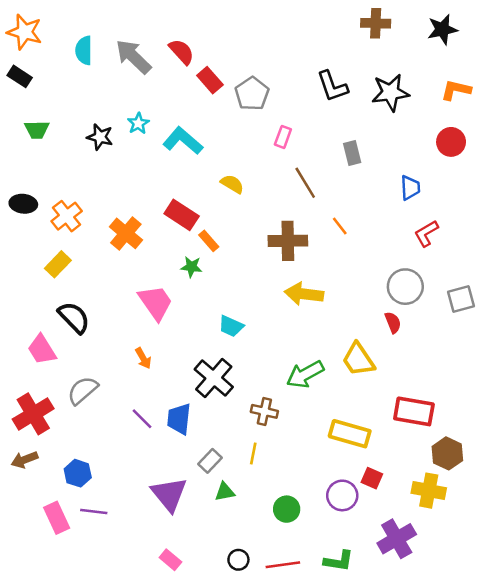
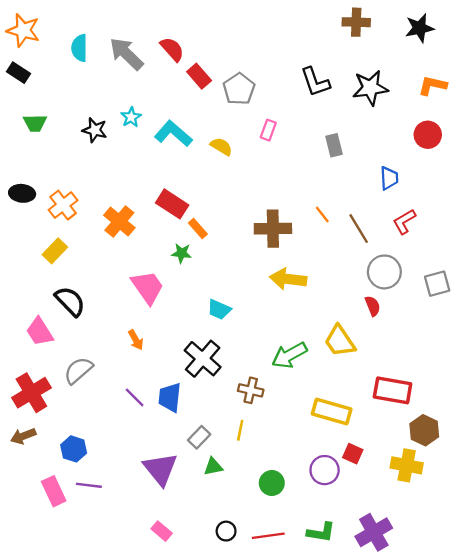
brown line: (305, 183) -> (359, 229), moved
yellow semicircle: (232, 184) -> (221, 146), moved
purple cross: (397, 539) -> (374, 532), moved

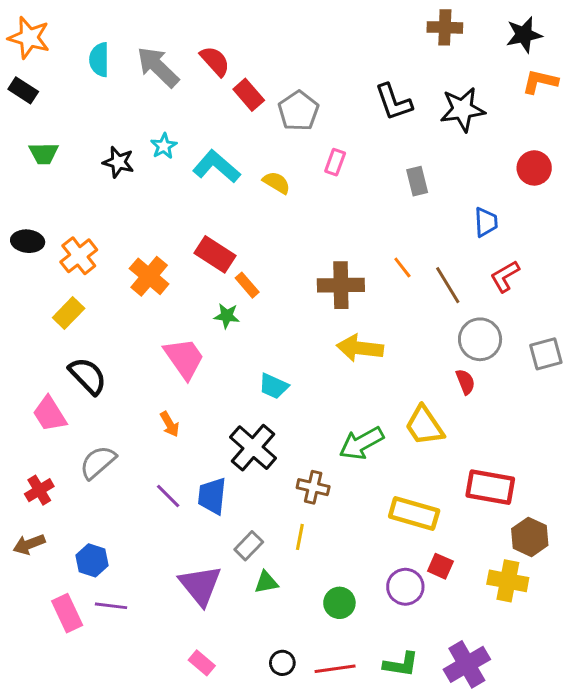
orange L-shape: (432, 85) -> (540, 82), moved
red cross: (31, 393) -> (39, 490), size x0.6

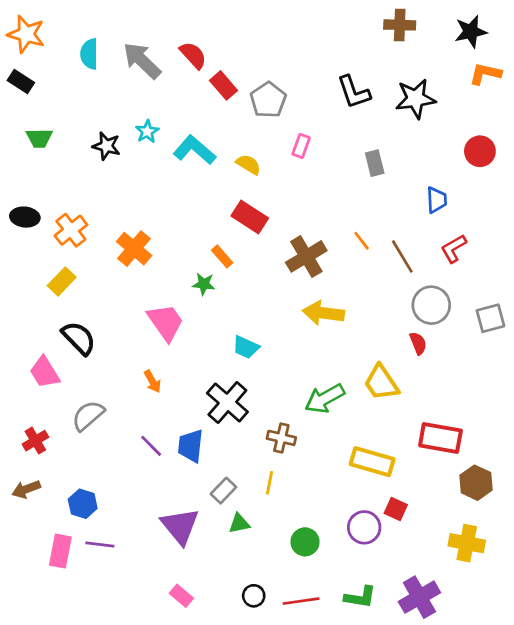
red rectangle: (215, 254) -> (250, 217), moved
brown cross: (341, 285) -> (306, 256), turned -30
yellow cross: (508, 581) -> (467, 543), moved
pink rectangle: (67, 613) -> (60, 551), turned 36

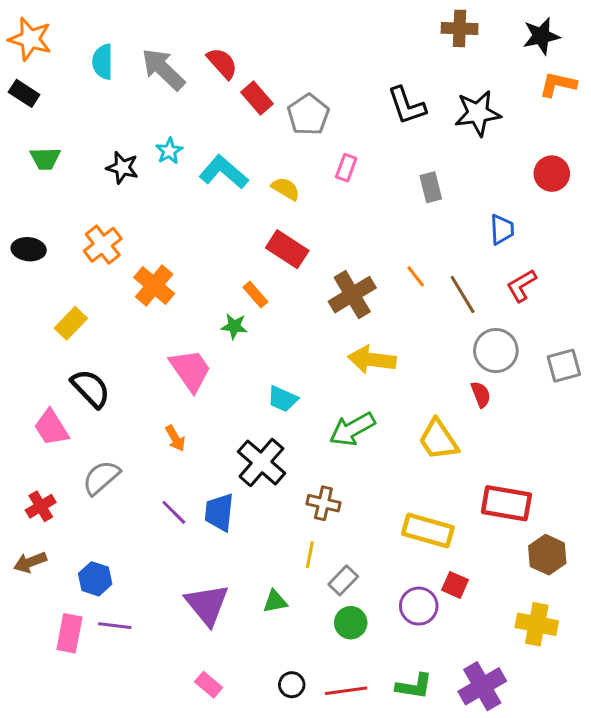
orange cross: (71, 230) -> (103, 245), moved
green arrow: (325, 399) -> (352, 429), moved
gray rectangle: (223, 491) -> (343, 580), moved

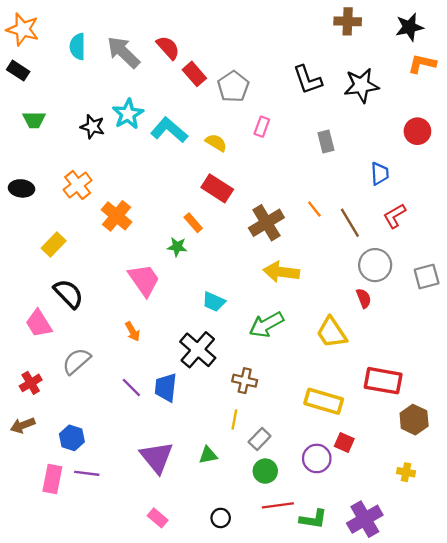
cyan star: (169, 151) -> (128, 114), size x1.5
yellow cross: (537, 624) -> (406, 472), size x0.6
red line: (346, 691) -> (278, 505), moved

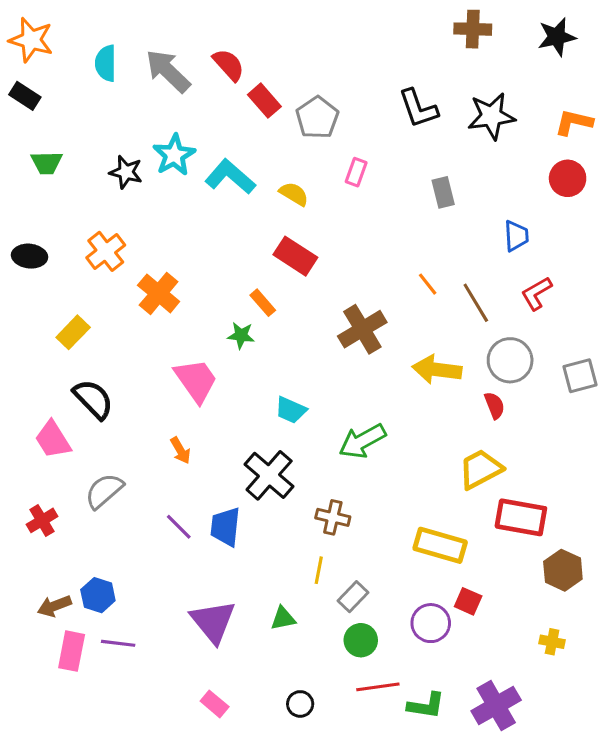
orange L-shape: (422, 64) -> (574, 122), moved
brown cross: (266, 223) -> (362, 329), moved
yellow arrow: (281, 272) -> (437, 370), moved
yellow trapezoid: (332, 333) -> (481, 469), moved, turned 96
brown arrow: (23, 425) -> (54, 606), moved

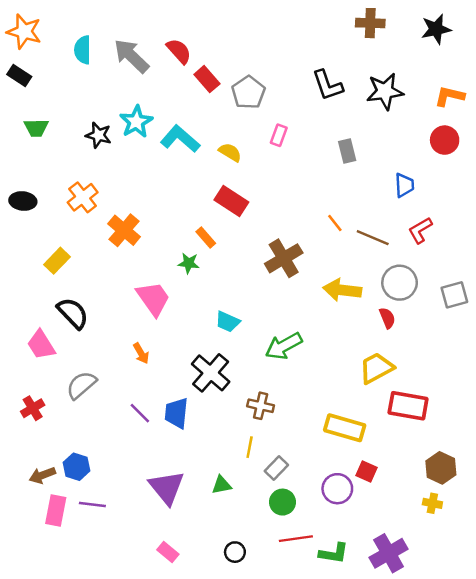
brown line: (476, 303) -> (373, 238), turned -36
brown hexagon: (563, 570) -> (441, 468), moved

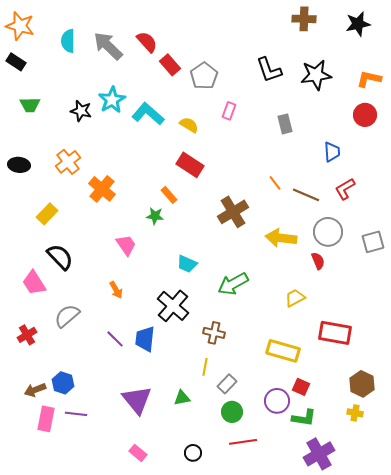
pink trapezoid: (153, 299) -> (126, 245), size x0.7
yellow trapezoid: (376, 368) -> (295, 298), moved, size x0.7
green L-shape: (334, 553) -> (304, 418), moved

